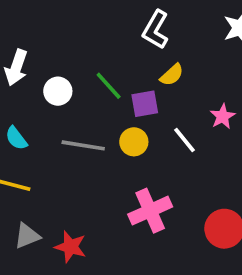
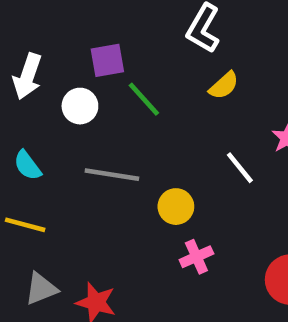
purple square: (145, 104) -> (107, 60), moved
yellow circle: (134, 142) -> (176, 207), moved
pink cross: (150, 211) -> (196, 257), size x0.6

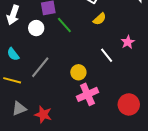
gray line: (112, 175) -> (40, 67), moved, turned -60
pink cross: (196, 257) -> (88, 94), size x1.5

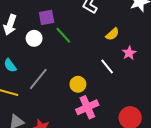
yellow semicircle: (100, 19) -> (112, 34), moved

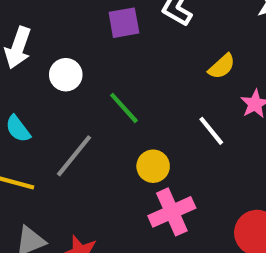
purple square: (47, 17) -> (124, 23), moved
green line: (63, 35) -> (124, 108), moved

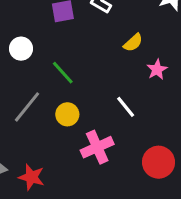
white line: (211, 131) -> (126, 107), moved
yellow circle: (153, 166) -> (67, 114), moved

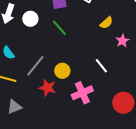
white circle: (21, 49) -> (30, 19), moved
green line: (63, 73) -> (59, 28), moved
red star: (31, 177) -> (47, 88), moved

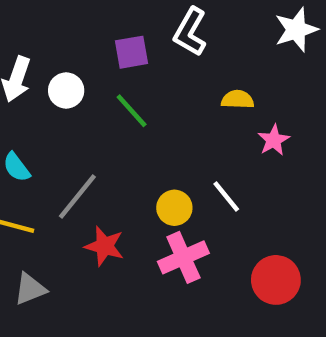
yellow semicircle: (106, 23) -> (238, 100), turned -136
yellow circle: (62, 71) -> (174, 208), moved

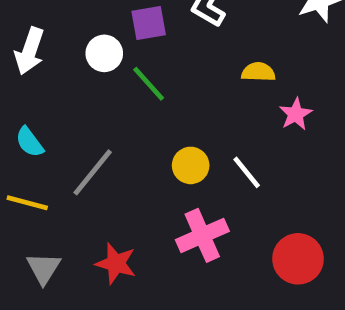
white circle: (66, 90) -> (104, 53), moved
yellow circle: (174, 208) -> (191, 165), moved
red star: (104, 246) -> (116, 263), moved
gray triangle: (30, 289) -> (44, 268), turned -36

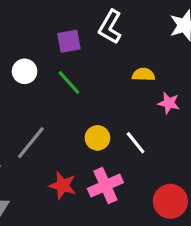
white circle: (104, 53) -> (25, 71), moved
pink star: (296, 114) -> (169, 103), turned -30
red star: (116, 263) -> (63, 185), moved

